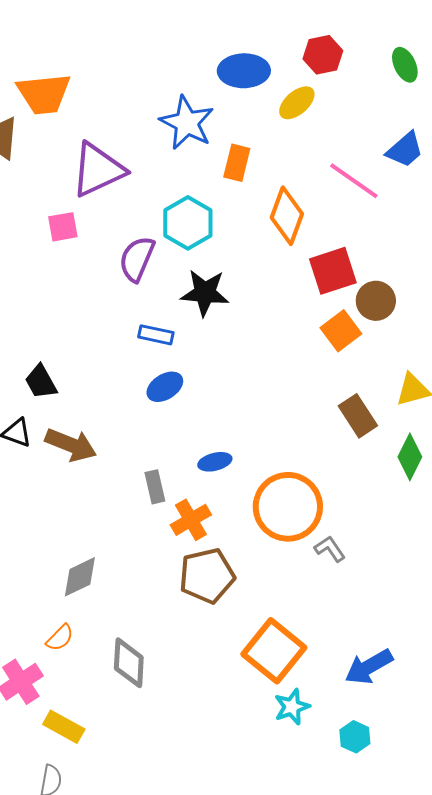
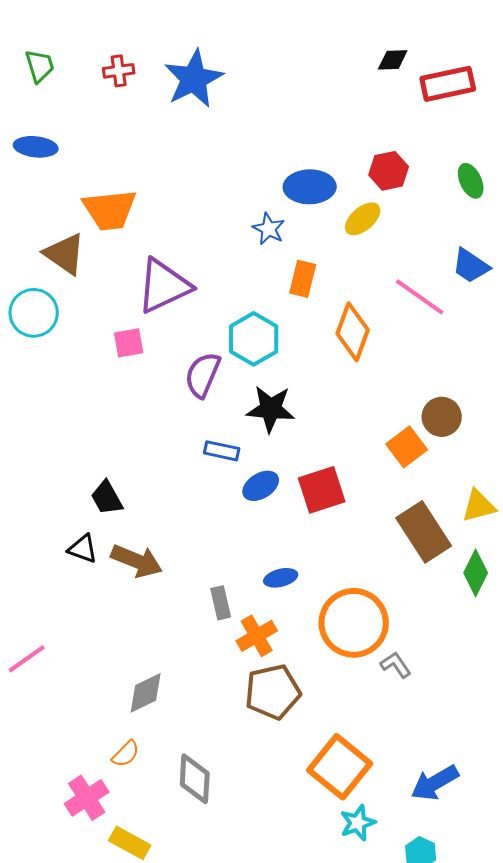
blue star: (187, 123) -> (269, 229), moved, size x0.6
blue trapezoid: (405, 150) -> (471, 266), turned 75
red square: (333, 271) -> (322, 490), moved
blue ellipse: (165, 387) -> (261, 486), moved
brown rectangle: (358, 416) -> (424, 532), size x1.4

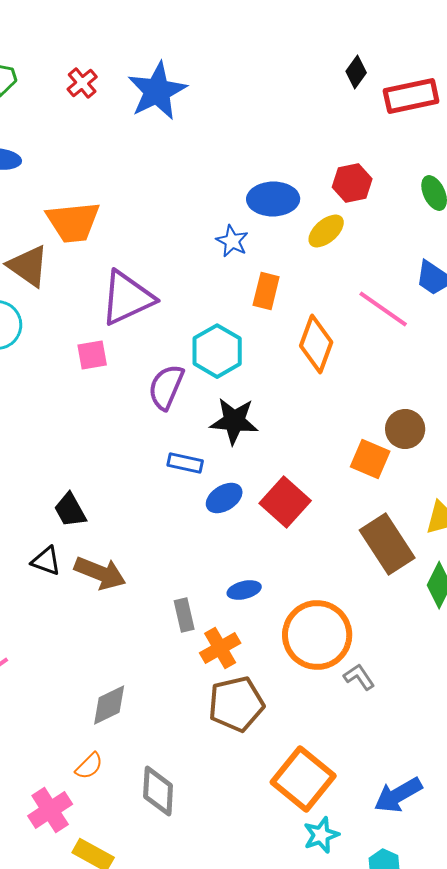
black diamond: (393, 60) -> (356, 72), turned -52
red cross: (119, 71) -> (82, 83), turned -32
orange square: (407, 447) -> (370, 459), turned -30
red square: (322, 490) -> (285, 502), turned -30

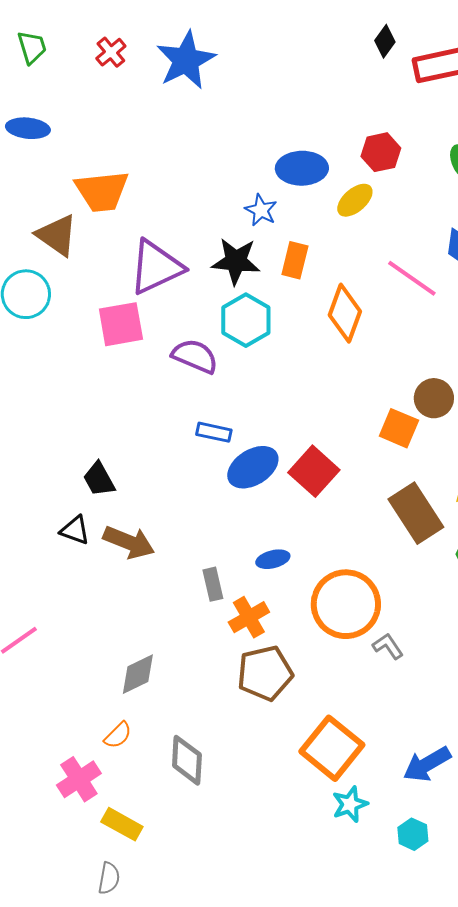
pink square: (92, 355) -> (121, 324), size x1.5
purple semicircle: (166, 387) -> (195, 356), turned 90
black star: (234, 421) -> (236, 261), moved
blue ellipse: (224, 498) -> (253, 467), size x1.4

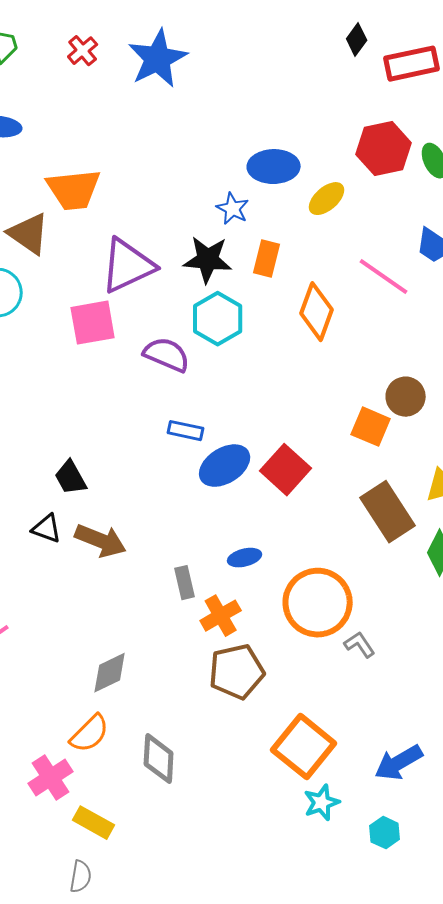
red hexagon: (381, 152) -> (384, 149), moved, size x1.4
orange semicircle: (118, 735) -> (90, 734), size x1.4

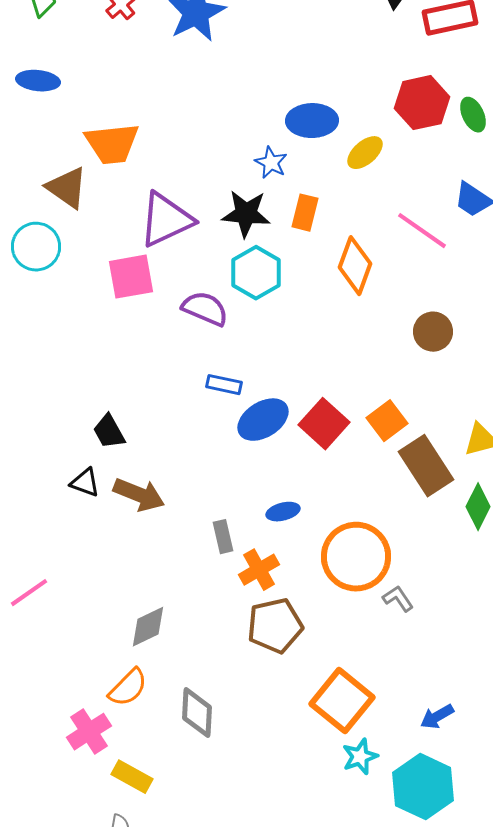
brown circle: (406, 397) -> (433, 332), moved
orange square: (371, 427) -> (387, 421), moved, turned 30
blue arrow: (399, 763) -> (437, 717), size x0.7
cyan hexagon: (385, 833) -> (423, 787), size x2.0

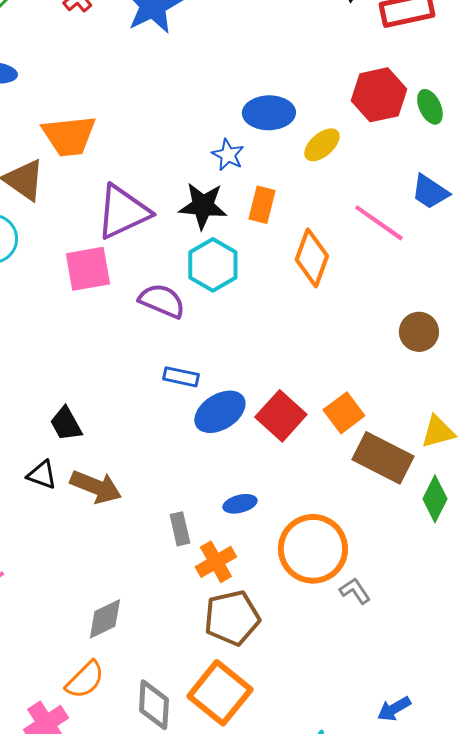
brown circle: (433, 332) -> (419, 332), moved
brown rectangle: (426, 466) -> (383, 458), turned -30
orange square: (342, 701) -> (220, 693), moved

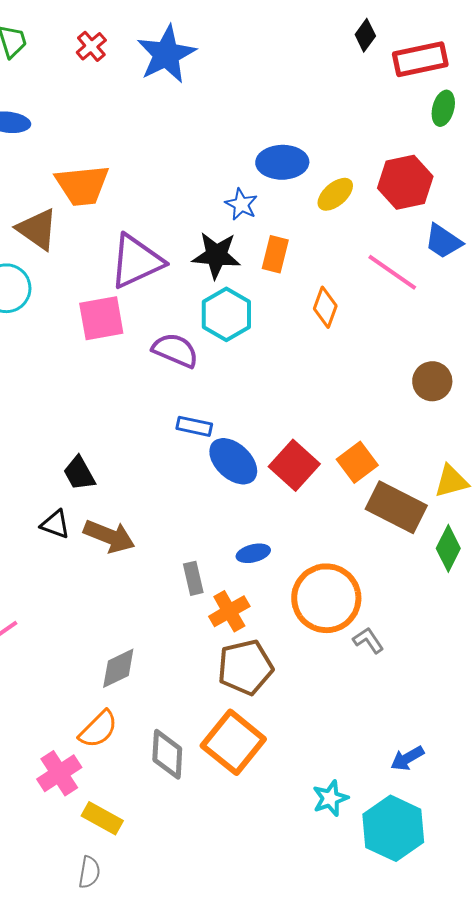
red hexagon: (379, 95) -> (405, 182), moved
green ellipse: (430, 107) -> (443, 108), moved, turned 40
orange diamond: (312, 258) -> (325, 307), size x0.7
blue ellipse: (220, 412) -> (233, 461), turned 75

